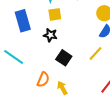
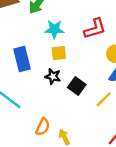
black square: (64, 58) -> (77, 86), moved

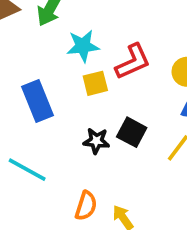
red L-shape: (95, 29) -> (133, 62), moved
black star: (53, 76) -> (96, 141), moved

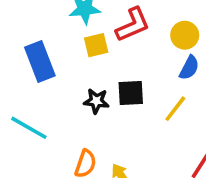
black square: (132, 132) -> (131, 93), turned -32

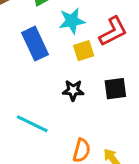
blue rectangle: (40, 62) -> (35, 44), moved
black star: (96, 101) -> (73, 90), moved

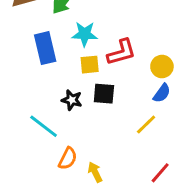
black square: (115, 89) -> (104, 94), moved
cyan line: (32, 124) -> (44, 126), moved

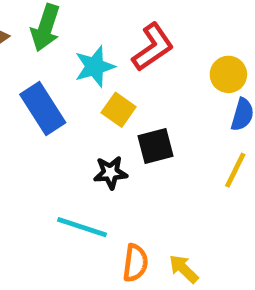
red L-shape: (121, 52) -> (153, 47), moved
yellow square: (90, 65) -> (119, 110), turned -30

